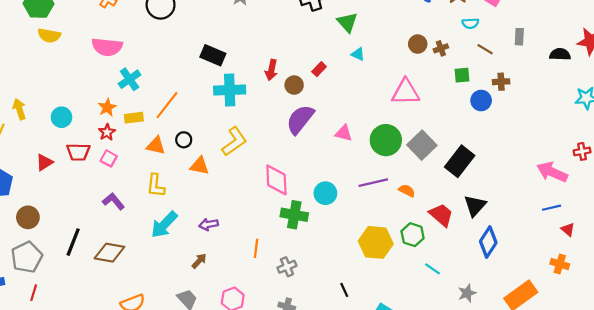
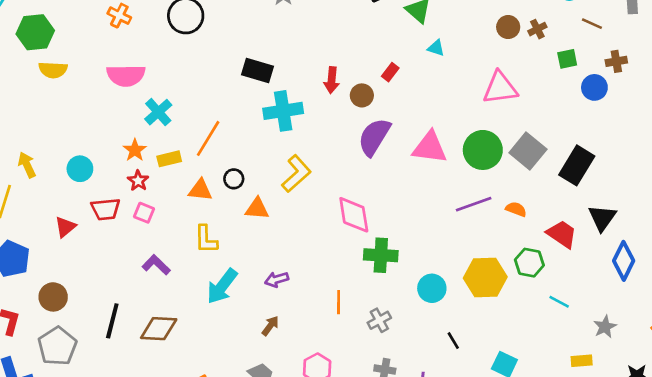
pink triangle: (344, 133) -> (430, 147), size x1.6
cyan circle: (325, 193) -> (432, 288), moved

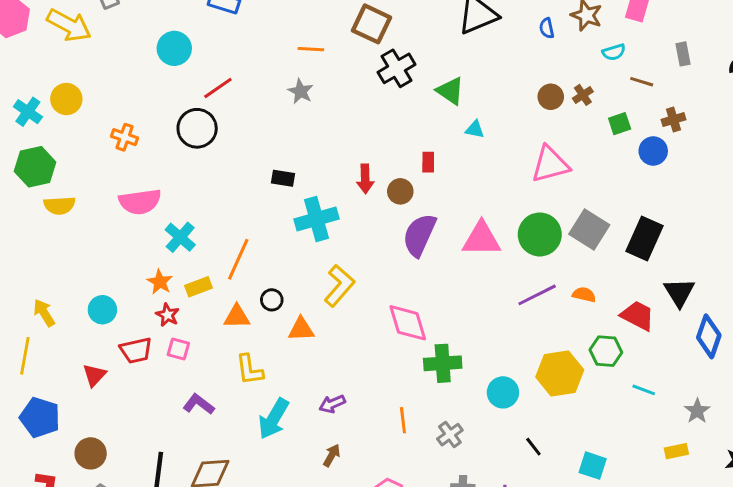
black rectangle: (257, 70) -> (283, 178), size x0.7
red rectangle: (390, 72) -> (428, 162), turned -30

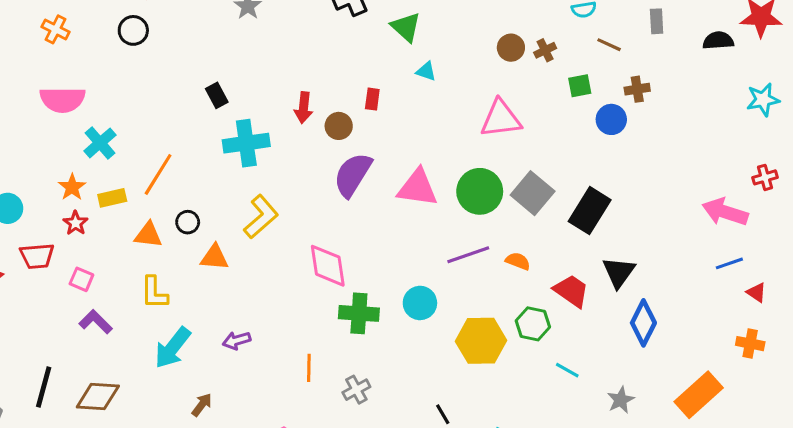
black circle: (197, 128) -> (133, 30), size x0.7
black rectangle: (283, 178) -> (217, 95), turned 45
pink square: (178, 349) -> (81, 279), moved
cyan circle: (503, 392) -> (420, 303), moved
brown arrow: (332, 455) -> (202, 405), moved

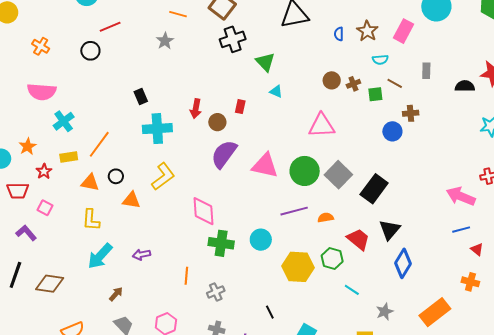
green square: (580, 86) -> (375, 94), moved
orange star: (72, 187) -> (28, 146), moved
orange semicircle: (518, 261) -> (326, 218), turned -35
purple L-shape: (96, 322) -> (26, 233), moved

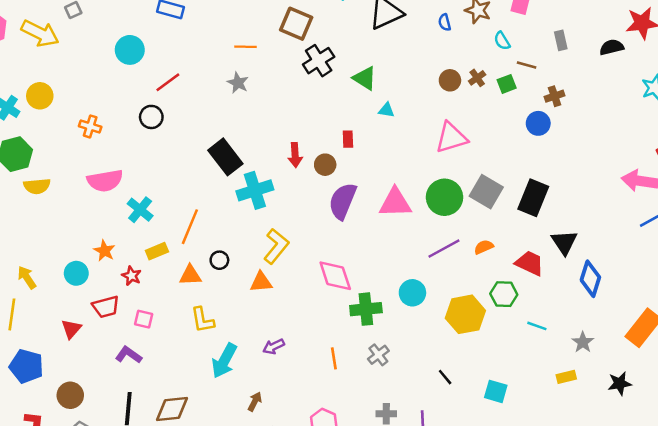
cyan semicircle: (380, 60) -> (502, 41), turned 77
black rectangle: (141, 97) -> (225, 157), size x1.8
orange triangle: (131, 200) -> (261, 282), moved
gray cross: (216, 292) -> (378, 355), moved

